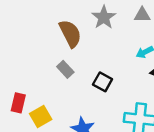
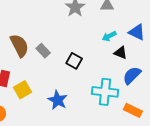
brown semicircle: (70, 33) -> (19, 45), moved

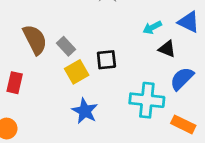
black square: (74, 61) -> (106, 60), turned -35
yellow square: (23, 90) -> (77, 72), moved

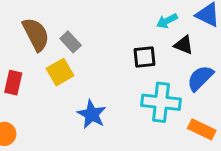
black square: (106, 60) -> (144, 57), moved
yellow square: (77, 72) -> (60, 72), moved

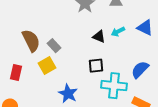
black triangle: (184, 45) -> (99, 37), moved
black square: (144, 57) -> (96, 66), moved

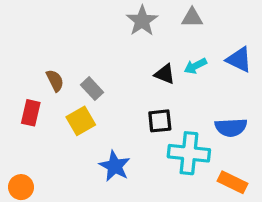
brown semicircle: (31, 41) -> (55, 81), size x0.6
blue semicircle: (140, 70) -> (231, 127), turned -138
red rectangle: (16, 73) -> (31, 113), moved

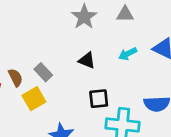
black triangle: (165, 74) -> (87, 60), moved
brown semicircle: (55, 81) -> (15, 78), moved

